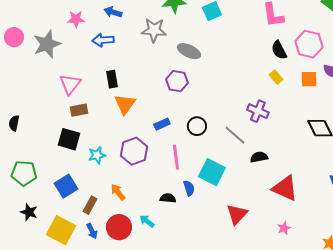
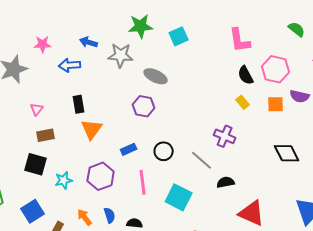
blue arrow: (113, 12) -> (89, 42), moved
pink triangle: (70, 84) -> (37, 109), size x0.6
blue semicircle: (189, 188) -> (110, 215), moved

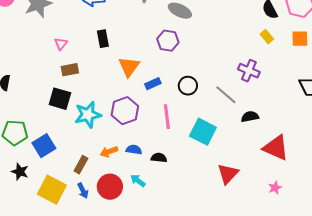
orange triangle: (92, 129) -> (129, 67), moved
cyan star: (64, 180) -> (88, 115), size x1.5
blue square: (33, 211) -> (44, 146), moved
blue semicircle: (110, 215) -> (134, 150), turned -63
orange arrow: (85, 217) -> (109, 152), turned -72

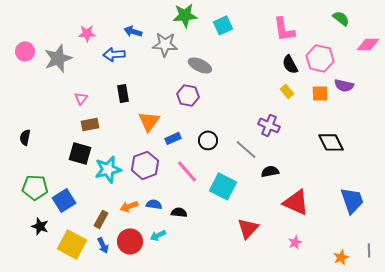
pink line: (167, 117) -> (187, 171), turned -35
cyan arrow: (138, 181) -> (158, 235), turned -63

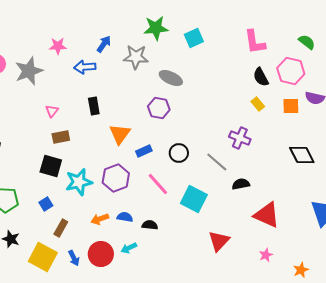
green semicircle: (341, 18) -> (307, 42), moved
blue arrow: (133, 31) -> (104, 44), turned 108
blue square: (64, 200) -> (46, 204), moved, size x0.6
brown rectangle: (101, 219) -> (61, 228), moved
orange star: (341, 257) -> (301, 270), moved

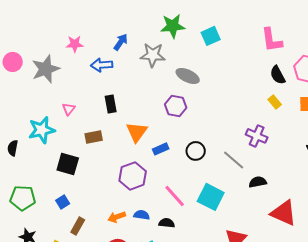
brown rectangle: (61, 137) -> (94, 137), moved
cyan star: (79, 182) -> (42, 130), moved
pink line: (158, 184) -> (175, 196), moved

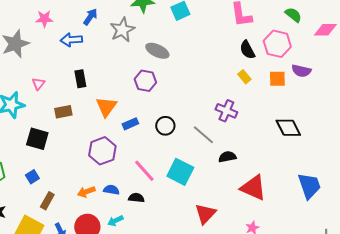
gray star: (153, 55) -> (122, 30), turned -30

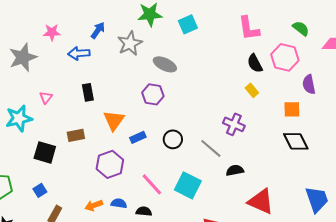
purple semicircle: (301, 71) -> (309, 84), turned 66
orange square: (277, 79) -> (292, 109), moved
brown rectangle: (63, 112) -> (76, 135), moved

